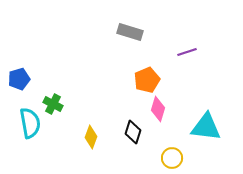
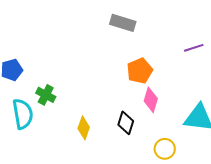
purple line: (187, 52) -> (194, 48), moved

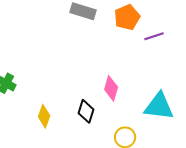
orange pentagon: (140, 71) -> (127, 17), moved

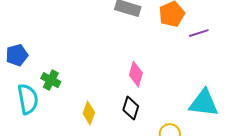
pink diamond: (111, 88) -> (136, 74), moved

